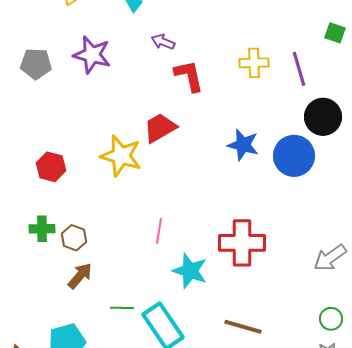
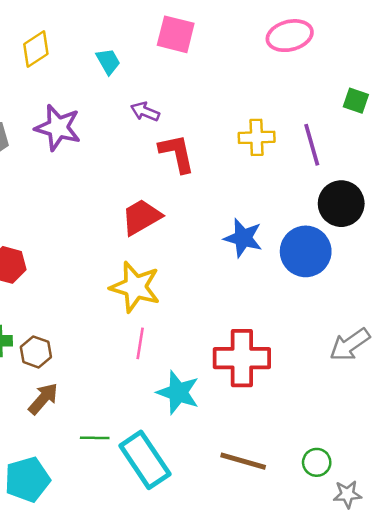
yellow star: (121, 156) -> (135, 287), moved
gray arrow: (330, 258) -> (350, 345), moved
green circle: (331, 319) -> (317, 462), moved

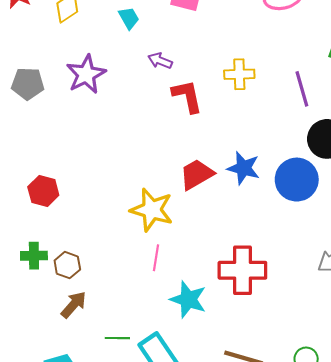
purple star: (58, 128) -> (86, 74), turned 30
yellow cross: (257, 137) -> (239, 74), moved
red trapezoid: (141, 217) -> (197, 174), moved

